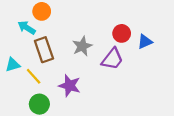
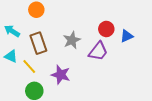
cyan arrow: (27, 28) -> (12, 31), moved
cyan triangle: (13, 65) -> (11, 56), turned 40

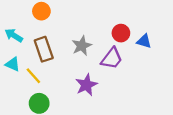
blue triangle: (127, 36) -> (144, 41), turned 40
purple star: (61, 75) -> (86, 85), moved, turned 30

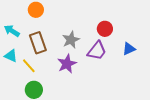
blue triangle: (144, 41) -> (129, 49), moved, turned -40
purple star: (86, 85) -> (67, 64), moved

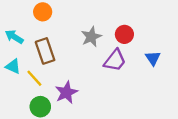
gray star: (71, 40) -> (91, 37), moved
blue triangle: (129, 49) -> (153, 58), turned -40
purple star: (67, 64) -> (66, 92), moved

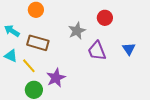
red circle: (124, 34) -> (105, 18), moved
brown rectangle: (45, 51) -> (38, 43), turned -55
purple trapezoid: (115, 60) -> (97, 51), turned 120

